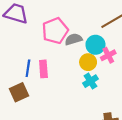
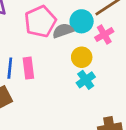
cyan circle: (95, 45) -> (82, 21), moved
pink cross: (108, 55) -> (104, 35), moved

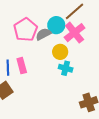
pink cross: (104, 35) -> (75, 33), size x1.5
cyan cross: (86, 80) -> (66, 68), turned -32

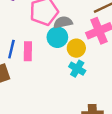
cyan circle: (56, 25) -> (57, 37), moved

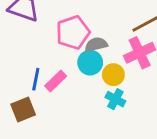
pink rectangle: (28, 51) -> (56, 81), turned 48

